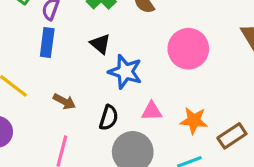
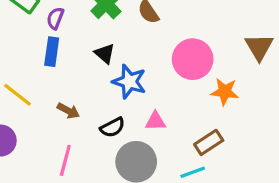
black semicircle: (109, 118) -> (112, 127), turned 45
orange star: (194, 121) -> (225, 92), moved
brown rectangle: (232, 136) -> (209, 142), moved

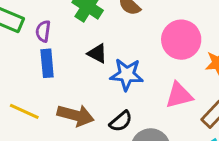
brown arrow: (68, 111) -> (76, 115), size x1.6
pink triangle: (155, 121) -> (179, 95), moved, size x1.4

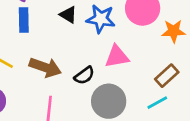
blue star: (127, 75) -> (101, 19), moved
pink triangle: (179, 95) -> (117, 57), moved

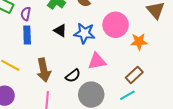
brown arrow: (45, 67) -> (44, 70), turned 60

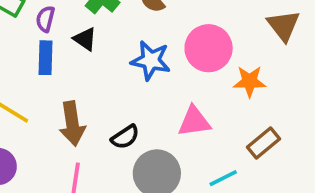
black triangle: (60, 30) -> (85, 39), moved
pink triangle: (97, 61) -> (194, 121), moved
brown rectangle: (134, 75) -> (264, 143), moved

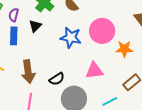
black triangle: (85, 39) -> (35, 26), turned 40

